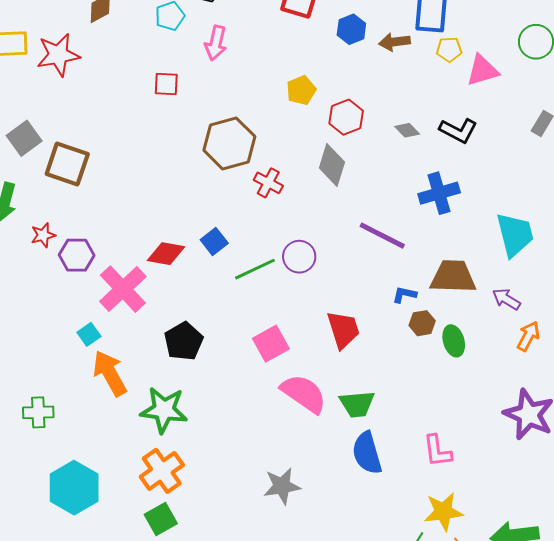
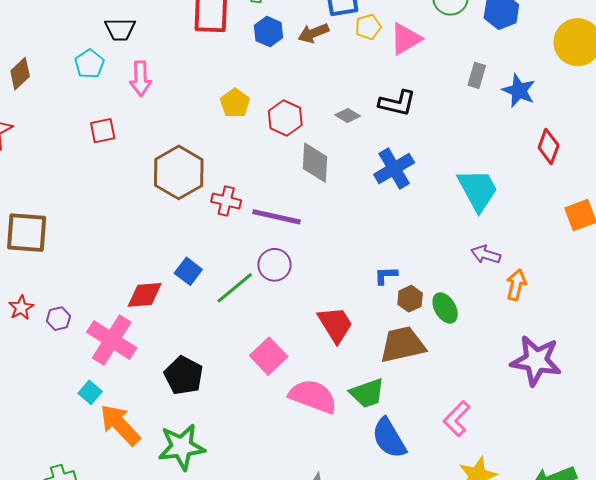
gray diamond: (332, 165) -> (315, 163), moved
purple line: (382, 236) -> (277, 217), moved
purple hexagon: (77, 255) -> (58, 319), size x0.7
brown trapezoid: (453, 277) -> (403, 345), moved
pink L-shape: (437, 451) -> (457, 419), turned 66

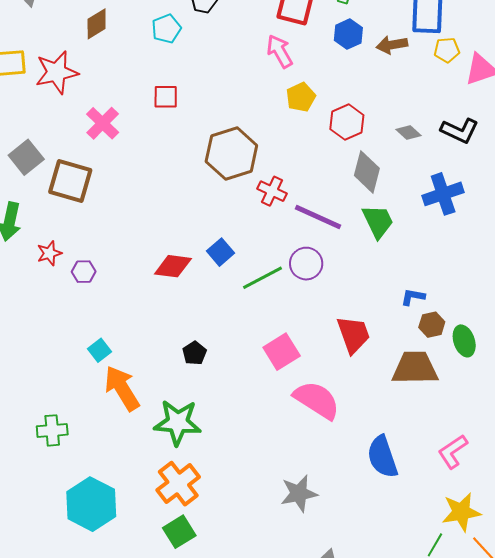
pink arrow: (141, 79) -> (280, 51), moved, turned 140
pink cross: (112, 340) -> (103, 123), moved, size x0.7
black pentagon: (184, 376) -> (194, 353), size x0.6
green trapezoid: (367, 393) -> (378, 221), moved, turned -108

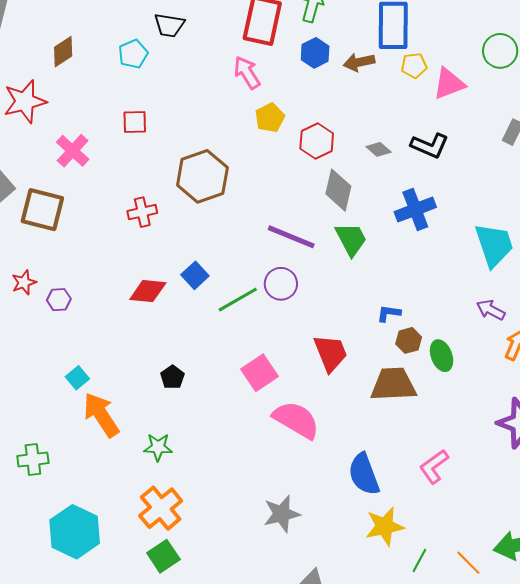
red cross: (272, 191) -> (142, 212), moved, turned -36
green star: (178, 423) -> (158, 447), size x0.6
yellow star: (461, 512) -> (385, 526), moved

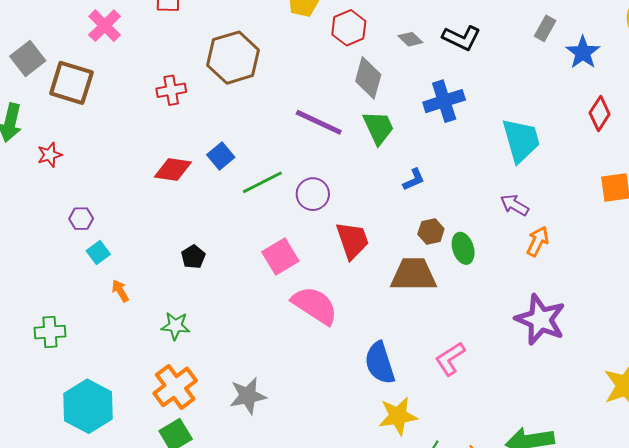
purple circle: (281, 284) -> (313, 194), moved
purple hexagon: (59, 300) -> (81, 219), moved
blue L-shape: (389, 313) -> (414, 180), moved, turned 145
orange arrow: (101, 415) -> (120, 291), size x0.5
gray star: (282, 514) -> (248, 396), moved

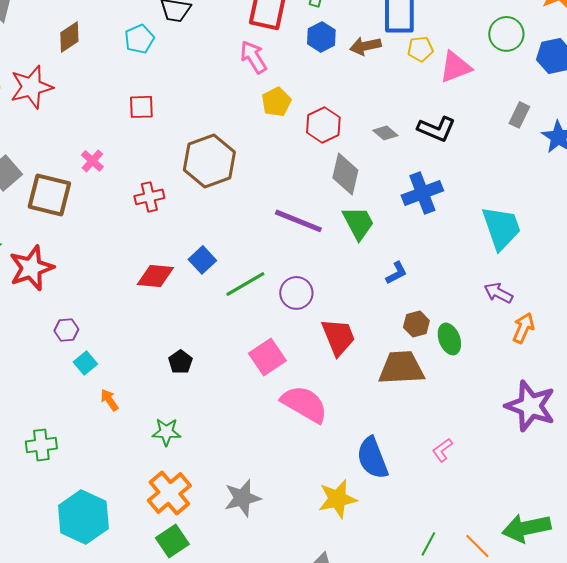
pink cross: (105, 26) -> (92, 161), moved, size x0.7
red star: (50, 155) -> (31, 268), size x1.8
pink L-shape: (450, 359) -> (442, 450), size x0.7
yellow star: (398, 416) -> (337, 499), moved

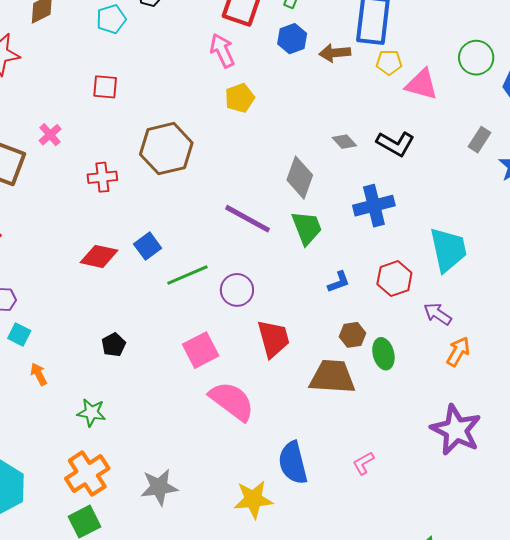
pink triangle: (455, 67) -> (422, 84), turned 30
red hexagon: (323, 125) -> (394, 279), moved
cyan square: (85, 363) -> (19, 334), turned -30

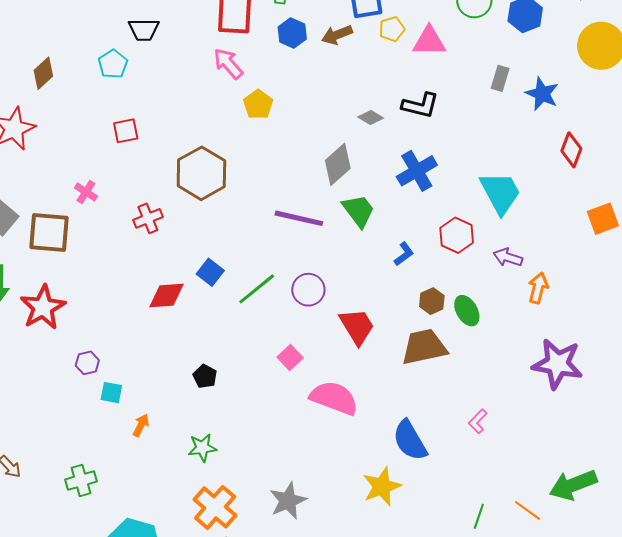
gray diamond: (300, 178) -> (338, 164), turned 45
pink square: (201, 350) -> (290, 357), size x0.7
orange arrow: (39, 374) -> (141, 425), turned 70

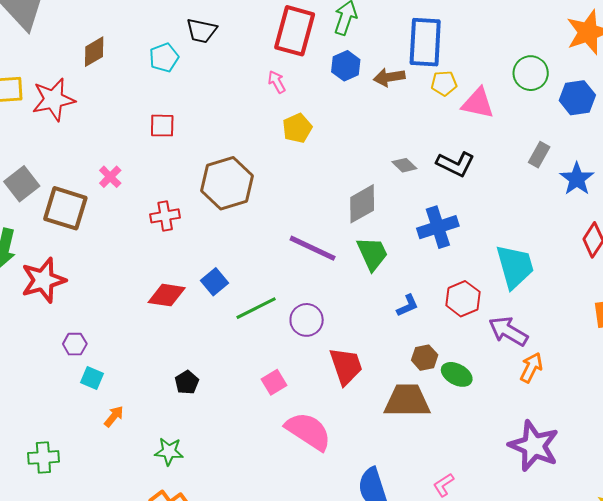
pink arrow: (228, 64) -> (277, 82), size x0.7
purple arrow: (508, 257) -> (508, 331), size x1.4
green ellipse: (467, 311) -> (457, 374), turned -44

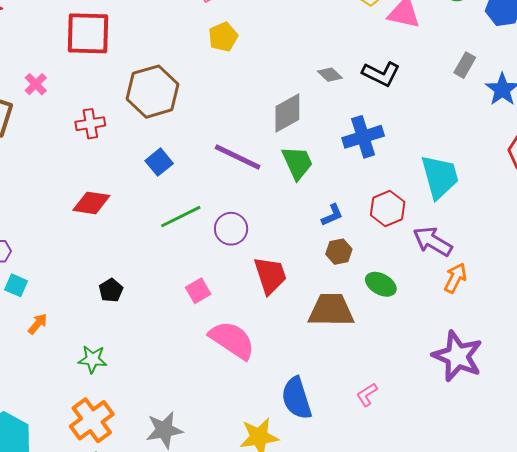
red square: (162, 126) -> (88, 33), size x1.8
blue square: (215, 282) -> (159, 162), moved
brown hexagon: (425, 358) -> (339, 252), moved

